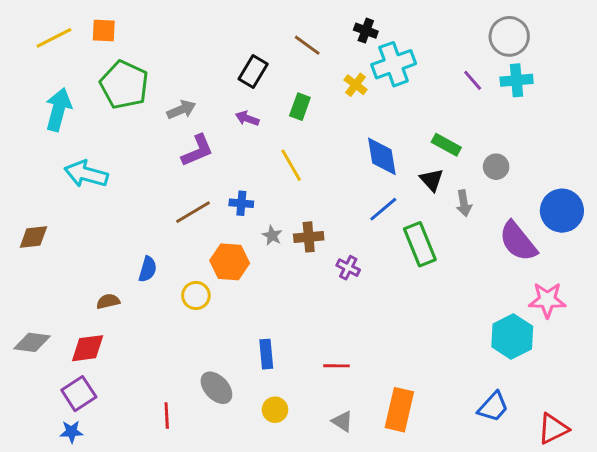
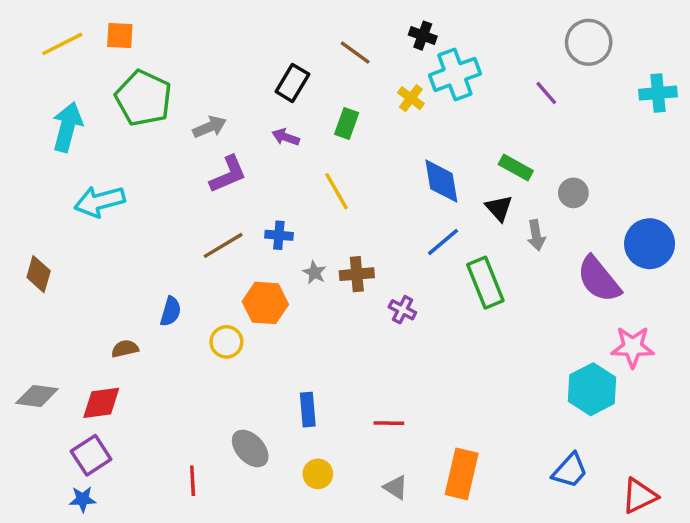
cyan cross: (517, 80) -> (658, 93), moved
cyan arrow: (86, 174) -> (100, 201), turned -30
brown diamond: (33, 237) -> (39, 274), turned -68

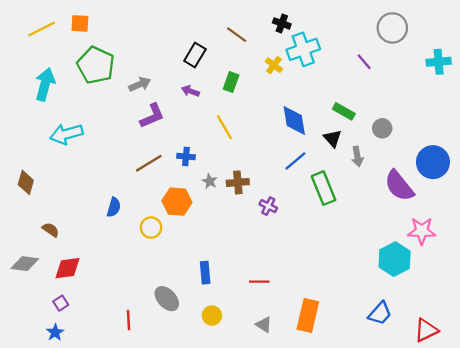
brown semicircle: (125, 349) -> (51, 230), moved, turned 48
purple square: (91, 455) -> (61, 303), size x0.6
blue star: (83, 499) -> (55, 332), turned -30

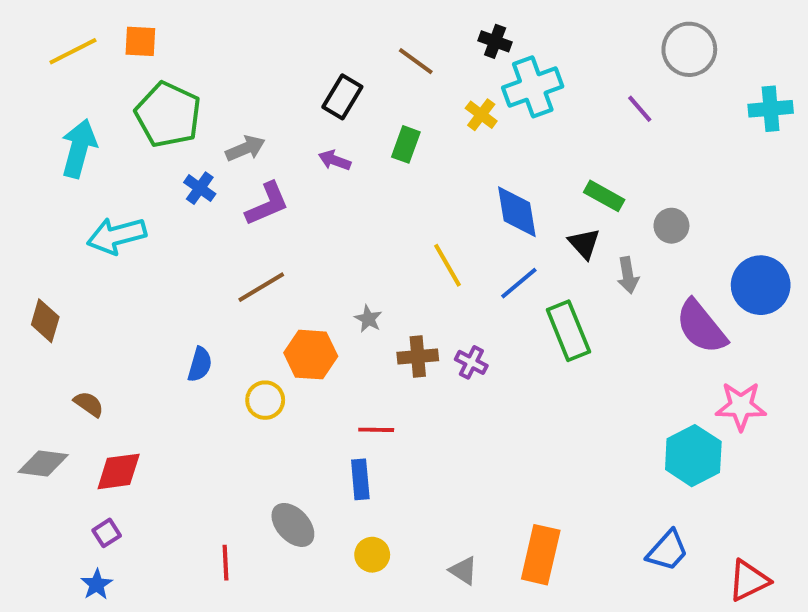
yellow line: (224, 127) -> (448, 265), moved
blue cross: (186, 156) -> (200, 188), moved, turned 30
brown cross: (238, 182) -> (418, 356), moved
red line: (259, 282) -> (376, 430), moved

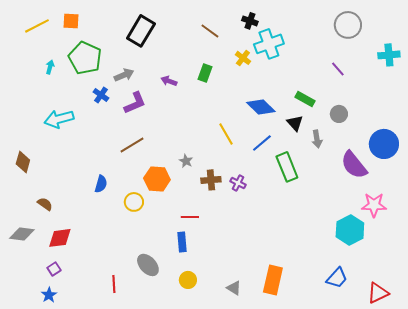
black rectangle: (342, 97) -> (141, 31), moved, size x1.4
purple line: (640, 109) -> (338, 69), moved
cyan arrow: (79, 148) -> (50, 67), moved, size x0.5
blue diamond: (517, 212) -> (261, 107), turned -36

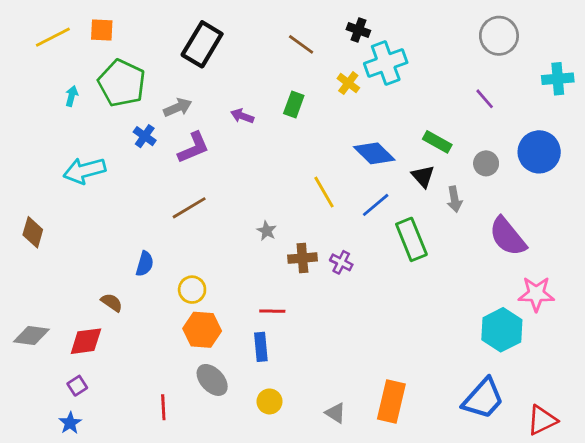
blue circle: (384, 144) -> (539, 152), moved
orange hexagon: (157, 179) -> (202, 330), moved
brown semicircle: (45, 204) -> (112, 303), moved
blue trapezoid: (337, 278) -> (483, 399), size x1.4

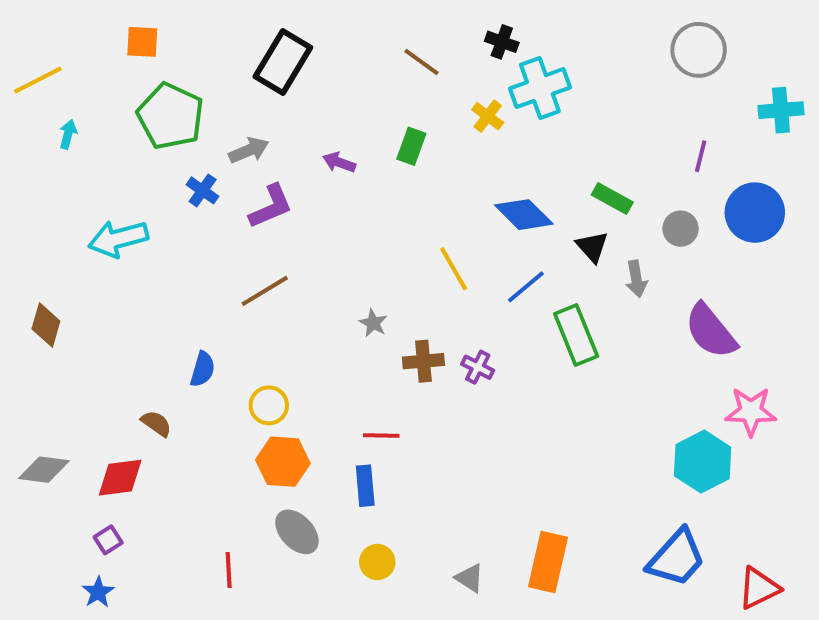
yellow line: (53, 37) -> (38, 80), moved
cyan arrow: (72, 96) -> (68, 134), moved
purple line: (485, 99) -> (701, 156), moved, turned 55

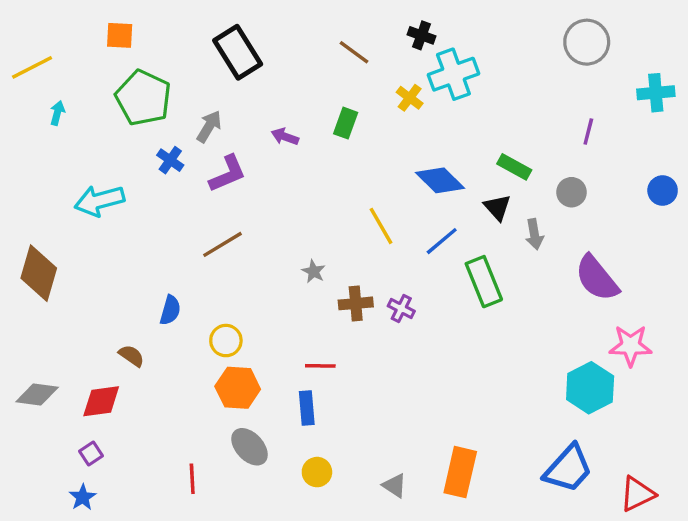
black rectangle: (283, 62) -> (238, 52), turned -63
gray arrow: (249, 150) -> (209, 126), turned -36
blue circle: (755, 213) -> (663, 191), moved, size x0.6
brown diamond: (46, 325) -> (39, 273), size x1.5

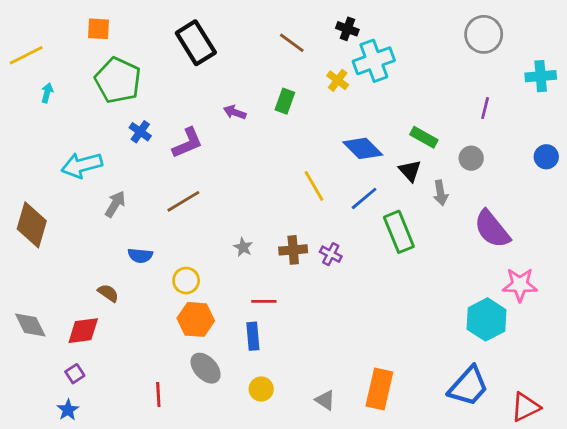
gray arrow: (209, 126) -> (115, 204), moved
gray star: (314, 271) -> (243, 247), moved
blue semicircle: (170, 310) -> (140, 255), turned 80
gray diamond: (37, 394) -> (30, 325), turned 56

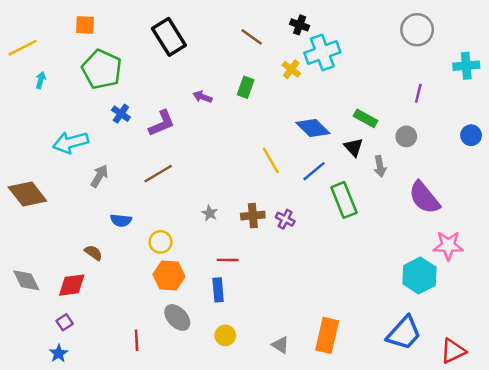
brown diamond: (32, 225) -> (27, 194), turned -54

